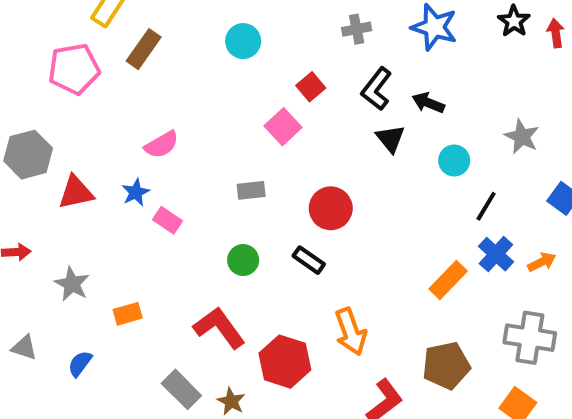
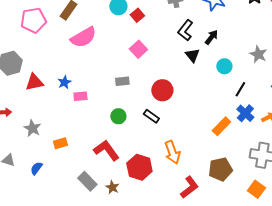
red square: (311, 87) -> (137, 15), moved
black arrow: (428, 103) -> (211, 37), turned 105
pink semicircle: (162, 145) -> (83, 37), moved, size x1.5
pink rectangle: (167, 220) -> (80, 96), turned -40

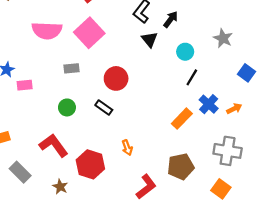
pink semicircle: (83, 37) -> (47, 31), moved, turned 32
pink square: (138, 49) -> (89, 33), size x1.5
black line: (240, 89) -> (192, 77), moved
orange arrow: (172, 152) -> (127, 148), size x0.6
gray rectangle: (87, 181) -> (20, 172), moved

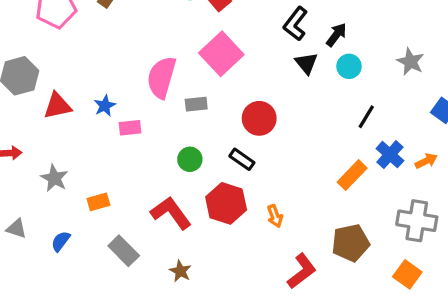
pink semicircle: (47, 31) -> (161, 77), moved, turned 104
cyan circle: (185, 52) -> (349, 66), moved
red hexagon: (90, 164) -> (226, 203), moved

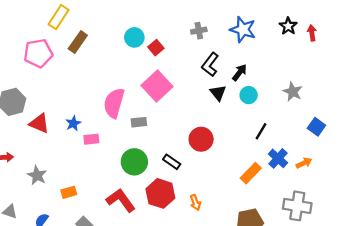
red triangle: (57, 106) -> (39, 123), turned 35
red circle: (259, 118) -> (201, 139), moved
green circle: (190, 159) -> (134, 162), size x1.5

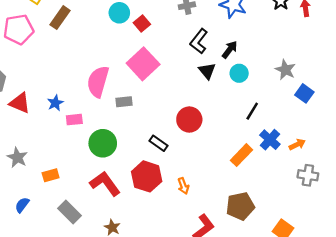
blue square: (316, 127) -> (304, 93), moved
green circle: (134, 162) -> (103, 143), moved
gray cross: (297, 206) -> (308, 175), moved, size x0.7

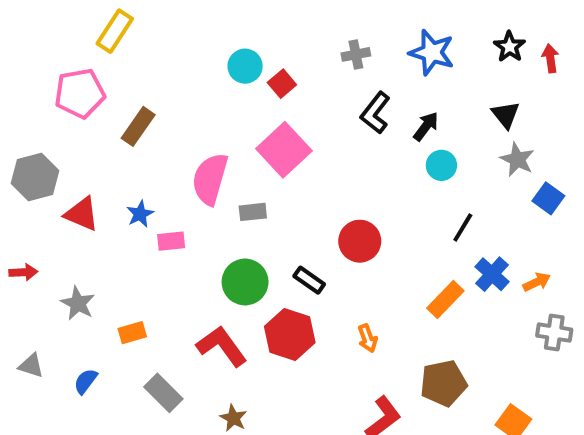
brown rectangle: (60, 18) -> (138, 126), moved
black triangle: (207, 71) -> (506, 115), moved
green circle: (103, 143) -> (245, 282), moved
orange arrow: (183, 186) -> (368, 338), moved

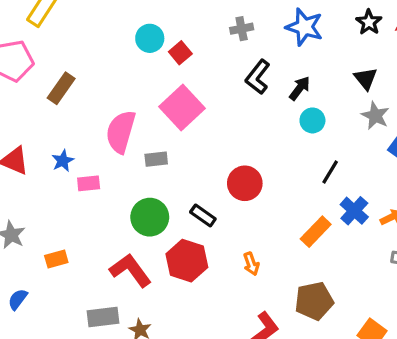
gray rectangle: (163, 393) -> (103, 317), moved, turned -52

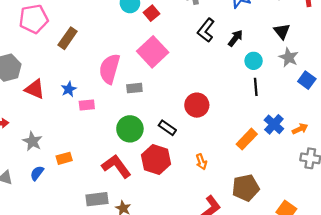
cyan circle: (312, 120) -> (254, 61), moved
black line: (330, 172) -> (256, 87), moved, turned -36
blue semicircle: (18, 299) -> (37, 173), moved

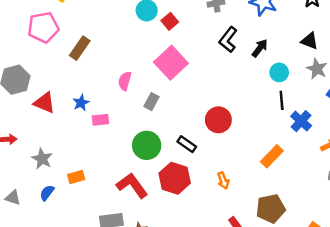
black triangle: (282, 31) -> (310, 41), turned -30
pink semicircle: (110, 69) -> (125, 81), size x0.6
gray rectangle: (134, 88) -> (152, 102), turned -56
blue cross: (274, 124) -> (301, 121), moved

